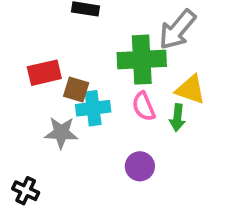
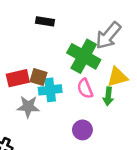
green cross: (142, 60) -> (84, 56), turned 32
red rectangle: (44, 73) -> (18, 78), moved
yellow triangle: (190, 90) -> (117, 77), turned -35

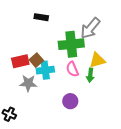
green cross: (84, 56) -> (71, 44), turned -35
brown square: (39, 77) -> (36, 60), turned 32

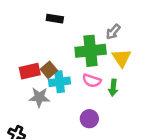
gray arrow: (90, 28) -> (113, 32), size x0.6
yellow triangle: (97, 60) -> (122, 58), moved, turned -48
pink semicircle: (72, 69) -> (92, 81), turned -49

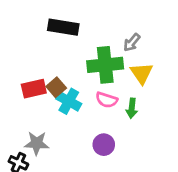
black rectangle: (55, 19) -> (63, 27), size x1.5
cyan cross: (60, 82) -> (69, 101), turned 36
gray star: (39, 97) -> (37, 143), moved

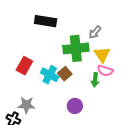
brown square: (56, 87) -> (65, 74), moved
red rectangle: (34, 89) -> (24, 66), turned -48
pink semicircle: (107, 100) -> (105, 71), moved

